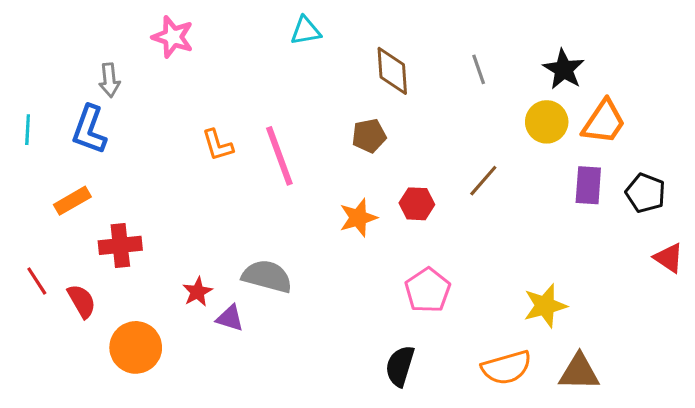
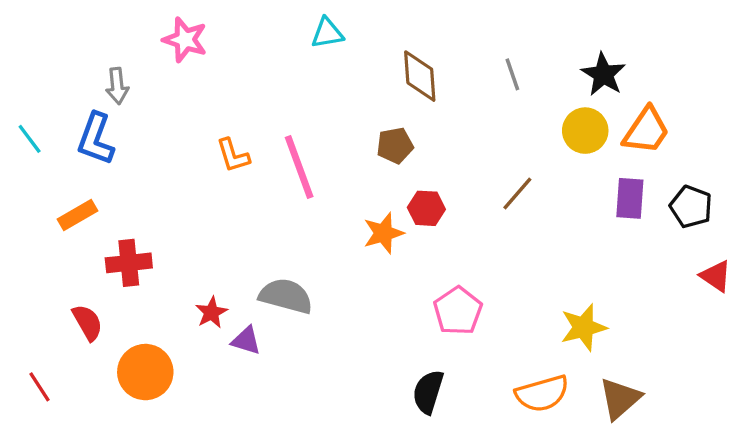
cyan line: (28, 130) -> (30, 139), turned -40
red hexagon: (417, 204) -> (426, 208), moved
red line: (37, 281) -> (39, 387), moved
brown triangle: (579, 372) -> (620, 398), turned -42

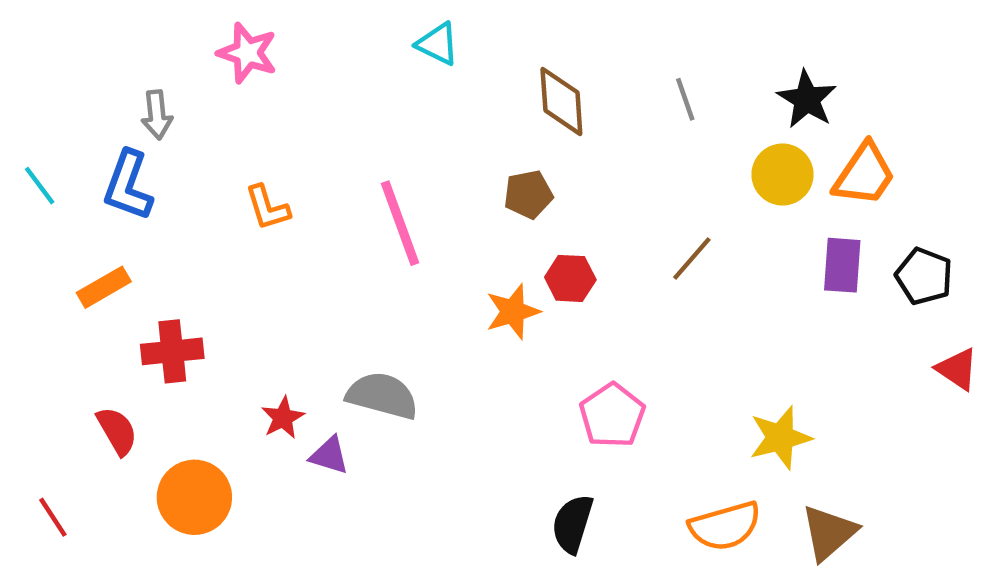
cyan triangle: (327, 33) -> (438, 44), turned 36
orange L-shape: (233, 155) -> (267, 208), moved

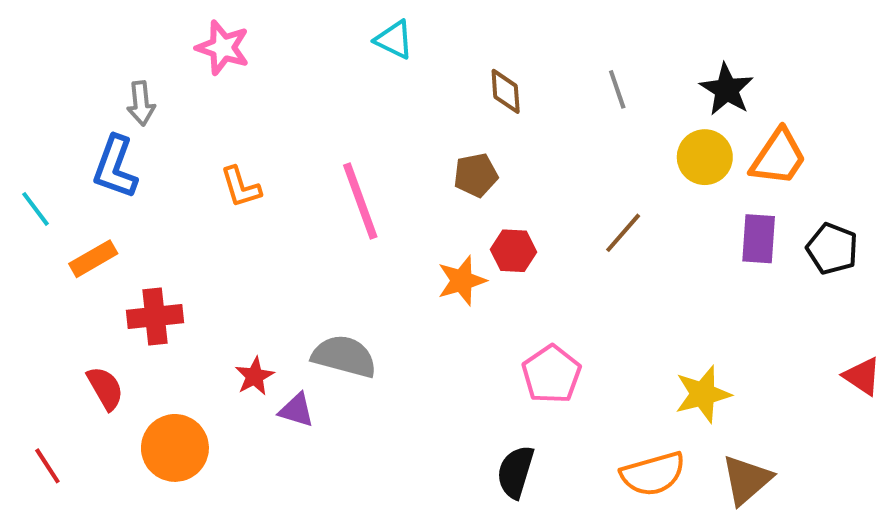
brown diamond: (561, 102) -> (506, 91), size x0.7
cyan line: (40, 186) -> (35, 209), moved
red triangle: (957, 369) -> (862, 376), moved

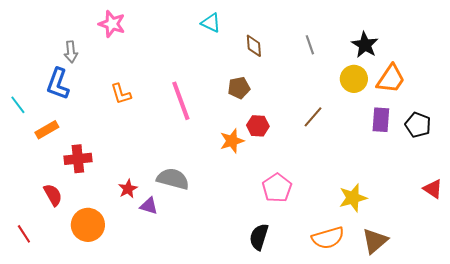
cyan triangle: (394, 40) -> (211, 23), moved

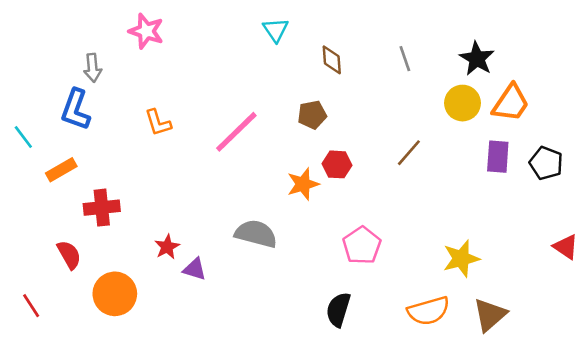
cyan triangle: (211, 23) -> (276, 30), turned 30
pink line: (181, 101) -> (236, 132), turned 66
gray semicircle: (173, 179) -> (256, 234), moved

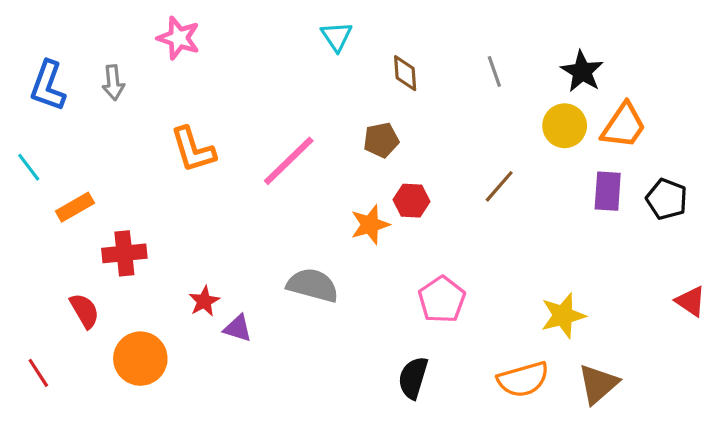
blue L-shape: (76, 110) -> (48, 86), moved
orange L-shape: (158, 123) -> (193, 150), size x1.4

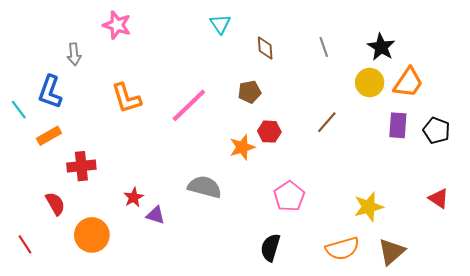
blue L-shape: (48, 86) -> (50, 92), moved
red triangle: (691, 301) -> (439, 198), moved

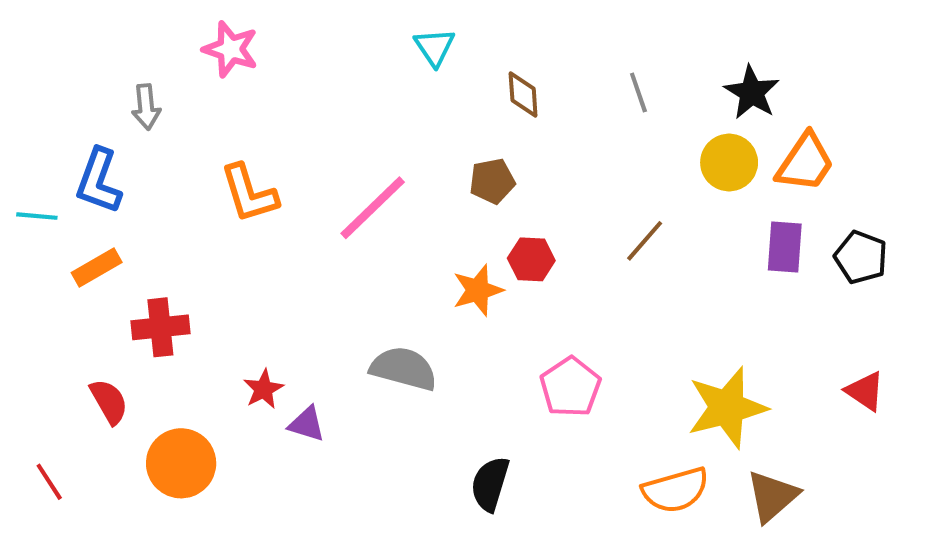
cyan line: (19, 110) -> (37, 216), turned -48
yellow star: (369, 207) -> (727, 408), size x1.4
black semicircle: (270, 247) -> (490, 484), moved

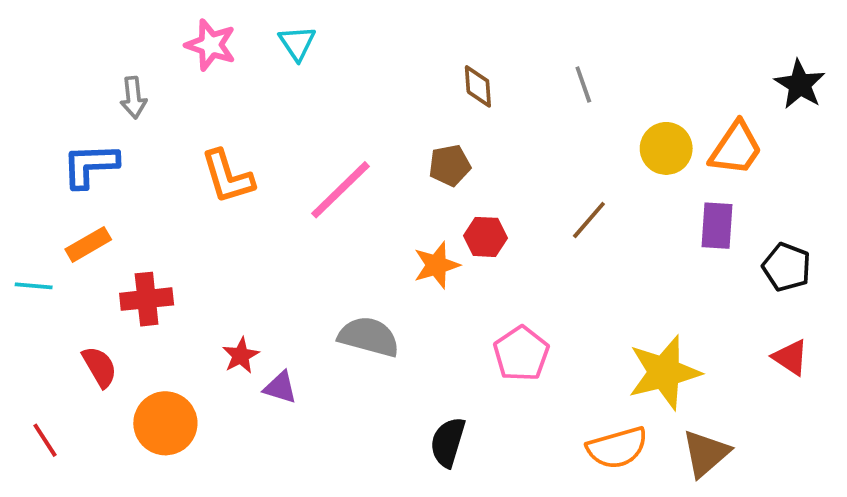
cyan triangle: (434, 47) -> (297, 43), moved
black star: (752, 92) -> (800, 84), moved
blue L-shape: (99, 181) -> (90, 165), turned 68
cyan line: (37, 216) -> (34, 286), moved
black pentagon: (861, 257) -> (787, 267), moved

